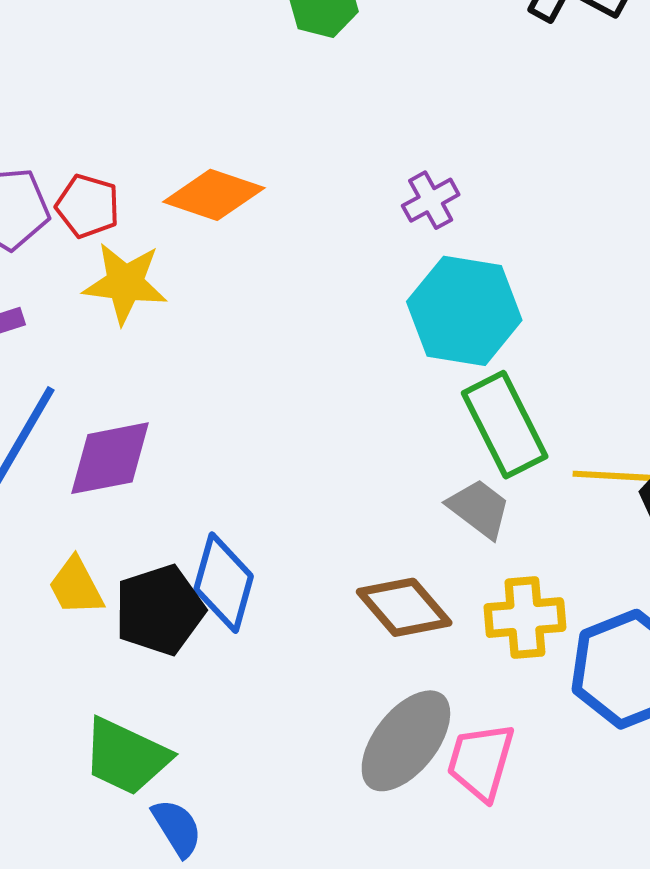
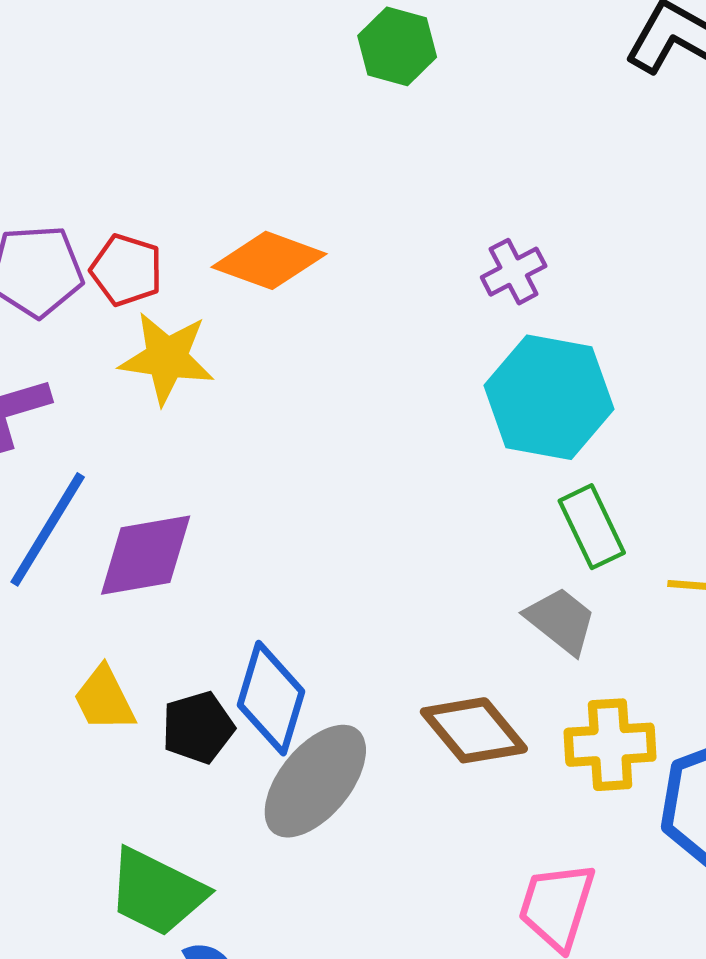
green rectangle: (505, 425) -> (592, 527), size x0.7
black pentagon: (160, 610) -> (198, 727), size x0.7
gray ellipse: (406, 741) -> (315, 781), moved

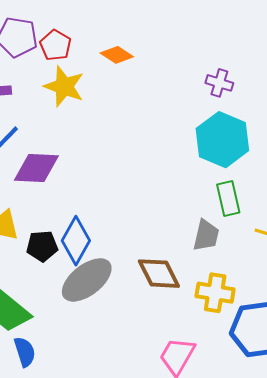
orange diamond: (269, 260) -> (117, 55), size x0.7
purple cross: (514, 272) -> (219, 83), turned 32
gray trapezoid: (561, 621) -> (206, 235), turned 52

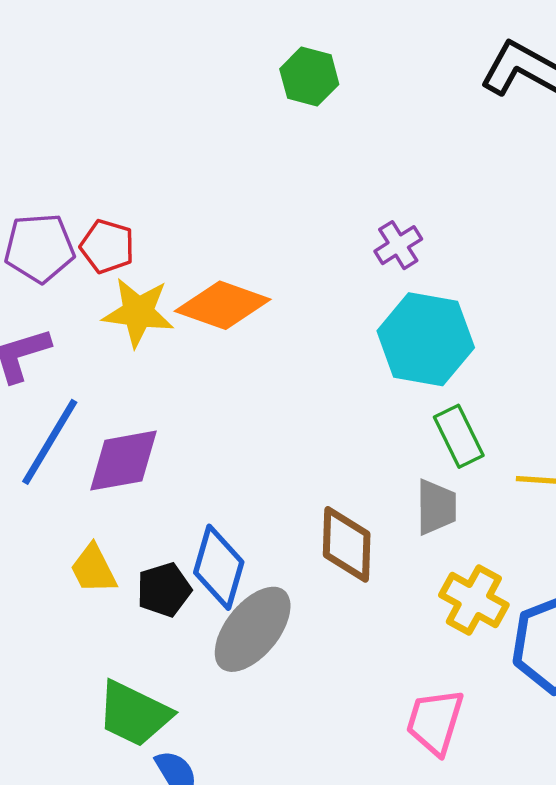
orange diamond: (117, 55) -> (223, 305), moved, size x1.6
purple cross: (219, 83) -> (398, 245), turned -36
brown diamond: (159, 274) -> (347, 544), moved, turned 42
yellow cross: (215, 293) -> (474, 600), turned 33

